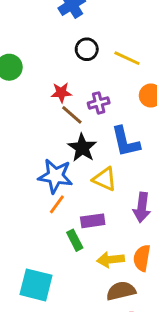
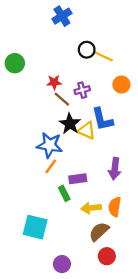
black circle: (87, 49) -> (87, 50), moved
yellow triangle: (105, 179) -> (87, 131), moved
brown semicircle: (121, 291) -> (99, 232), turned -30

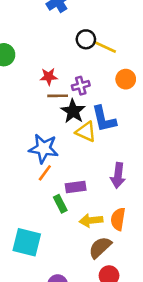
brown line: (62, 99) -> (58, 96), turned -42
black star: (70, 124) -> (73, 111), moved

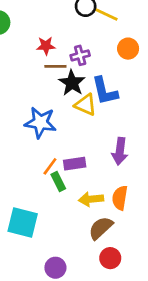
orange line: (45, 173) -> (50, 166), moved

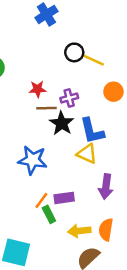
yellow triangle: (86, 105) -> (87, 154), moved

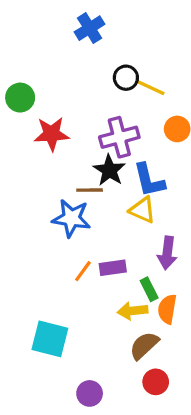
red star: (38, 89) -> (52, 134), moved, size x1.5
purple cross: (69, 98) -> (119, 137), size x1.6
brown line: (46, 108) -> (90, 190), moved
green rectangle: (49, 214) -> (149, 289), moved

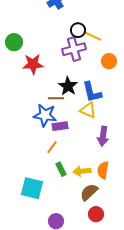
purple cross: (119, 137) -> (74, 49), moved
purple rectangle: (113, 268) -> (60, 126), moved
green rectangle: (149, 289) -> (61, 169), moved

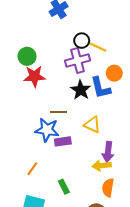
green circle: (14, 42) -> (27, 56), moved
black star: (68, 86) -> (81, 90), moved
blue L-shape: (92, 92) -> (101, 88), moved
orange line: (52, 147) -> (32, 169), moved
yellow arrow: (82, 171) -> (102, 166), moved

